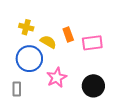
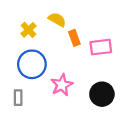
yellow cross: (26, 27) -> (28, 30), turned 32
yellow semicircle: (48, 42) -> (57, 20), moved

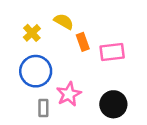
gray rectangle: (18, 98) -> (43, 108), moved

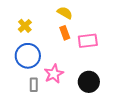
yellow semicircle: (64, 21) -> (65, 13), moved

